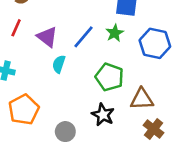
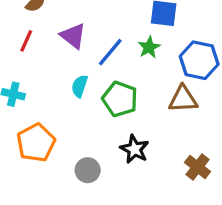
purple triangle: (47, 37) -> (73, 36), moved
green pentagon: (109, 77) -> (120, 99), moved
brown triangle: (142, 99) -> (183, 99), moved

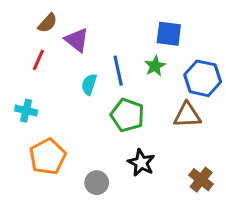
purple triangle: (73, 36) -> (77, 40), moved
blue line: (110, 52) -> (118, 71), turned -52
cyan semicircle: (80, 86) -> (89, 84), moved

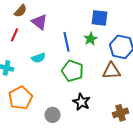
cyan semicircle: (89, 84) -> (38, 58), moved, turned -128
brown cross: (201, 180) -> (120, 113), turned 35

